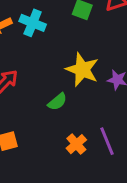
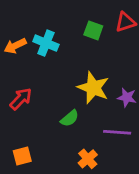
purple line: (107, 141) -> (117, 132), moved, turned -64

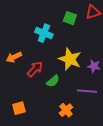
cyan cross: (46, 43) -> (44, 33), moved
orange arrow: (15, 46) -> (14, 57), moved
red arrow: (21, 99) -> (35, 69), moved

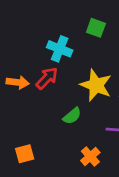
orange arrow: (14, 57) -> (18, 82), turned -147
red arrow: (35, 69) -> (47, 78), moved

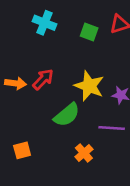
cyan cross: (60, 49) -> (44, 23), moved
green semicircle: (72, 116) -> (67, 115), size x1.5

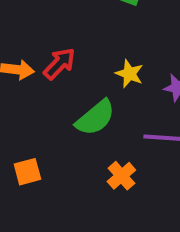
yellow star: (89, 86) -> (129, 74), size x0.6

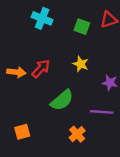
yellow star: (129, 74) -> (81, 64), moved

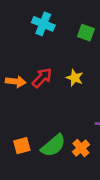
yellow star: (81, 64) -> (75, 78), moved
green semicircle: (62, 100) -> (53, 146), moved

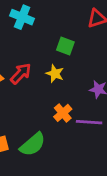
green square: (86, 33) -> (65, 46), moved
orange cross: (81, 148) -> (63, 113), moved

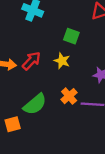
green semicircle: (33, 144) -> (35, 104), moved

